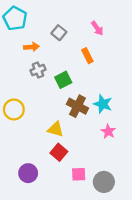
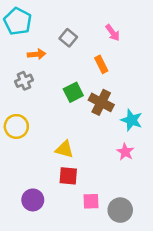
gray cross: (38, 70) -> (24, 81), moved
cyan star: (103, 104) -> (132, 120), moved
brown cross: (78, 106) -> (101, 102), moved
red square: (59, 152) -> (68, 176), turned -35

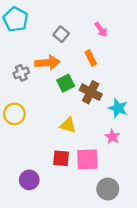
orange arrow: (37, 54) -> (47, 63), moved, size x1.5
yellow triangle: (64, 149) -> (68, 125), moved
pink square: (91, 201) -> (87, 159), moved, size x1.5

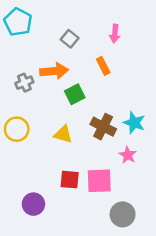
pink arrow: (101, 30) -> (115, 34), turned 42
brown cross: (91, 92) -> (103, 127), moved
yellow triangle: (68, 125) -> (63, 134), moved

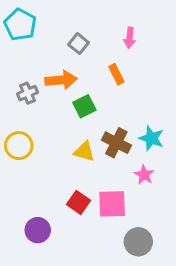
yellow triangle: (63, 134) -> (84, 151), moved
red square: (70, 180) -> (79, 202), turned 30

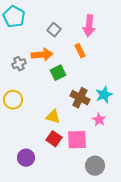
pink arrow: (130, 38) -> (89, 26), size x1.5
cyan star: (151, 138) -> (104, 95), turned 30
yellow triangle: (84, 151) -> (53, 117), moved

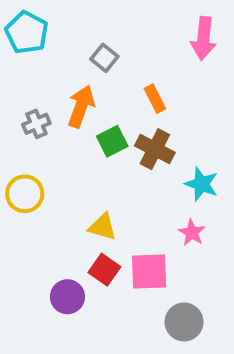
pink arrow: (89, 26) -> (203, 38), moved
orange arrow: (42, 55) -> (81, 106), turned -65
cyan star: (104, 95) -> (201, 184), turned -30
brown cross: (80, 98) -> (155, 149), moved
purple circle: (26, 158) -> (67, 297), moved

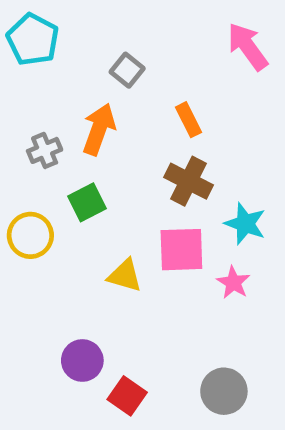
pink arrow: (203, 38) -> (248, 47), turned 138
green square: (112, 141) -> (87, 202), moved
red square: (104, 270) -> (127, 396), moved
pink square: (149, 271) -> (181, 250), moved

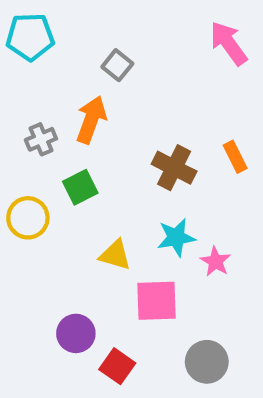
cyan pentagon: (33, 39) -> (30, 37), turned -30
orange rectangle: (189, 120) -> (235, 157), moved
cyan star: (245, 224) -> (176, 237), moved, turned -30
pink square: (181, 250) -> (157, 301), moved

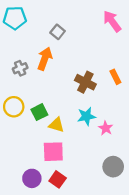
green square: (80, 187) -> (39, 112), moved
pink square: (157, 301) -> (53, 152), moved
purple circle: (76, 333) -> (32, 178), moved
gray circle: (207, 362) -> (113, 167), moved

